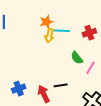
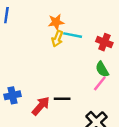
red cross: (89, 33) -> (104, 42), turned 32
green semicircle: (77, 58) -> (102, 69), moved
red arrow: (44, 94) -> (41, 106), turned 60

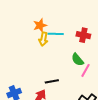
green semicircle: (102, 69) -> (77, 60), moved
black line: (62, 99) -> (52, 81), moved

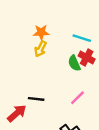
cyan line: (56, 34) -> (82, 38), moved
green semicircle: (77, 60) -> (74, 63), moved

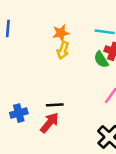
black line: (36, 99) -> (55, 105), moved

